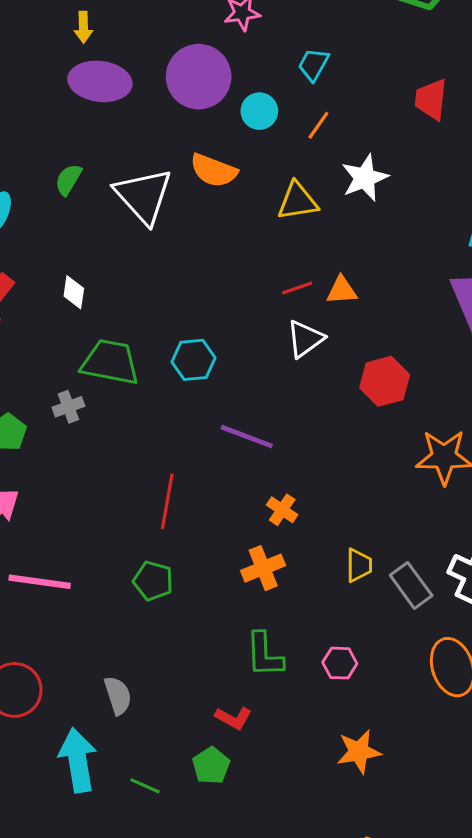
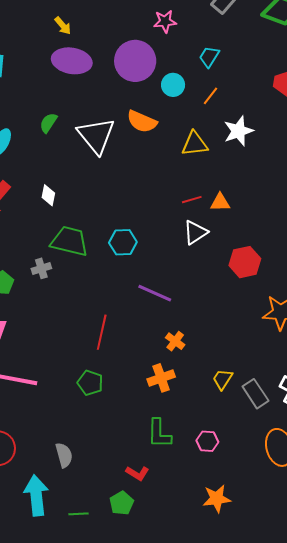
yellow arrow: (83, 27) -> (63, 26), turned -42
yellow trapezoid: (359, 565) -> (223, 379), turned -150
green line: (145, 786) -> (79, 514), turned -30

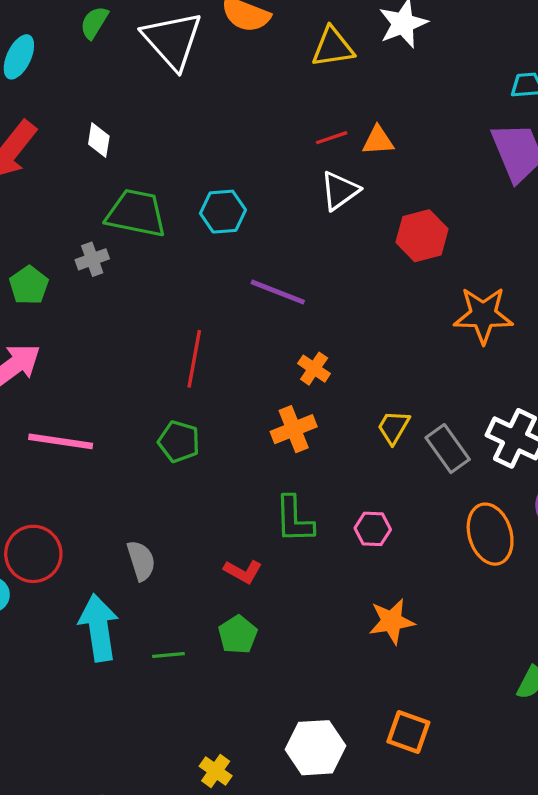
red L-shape: (137, 473) -> (243, 571), moved

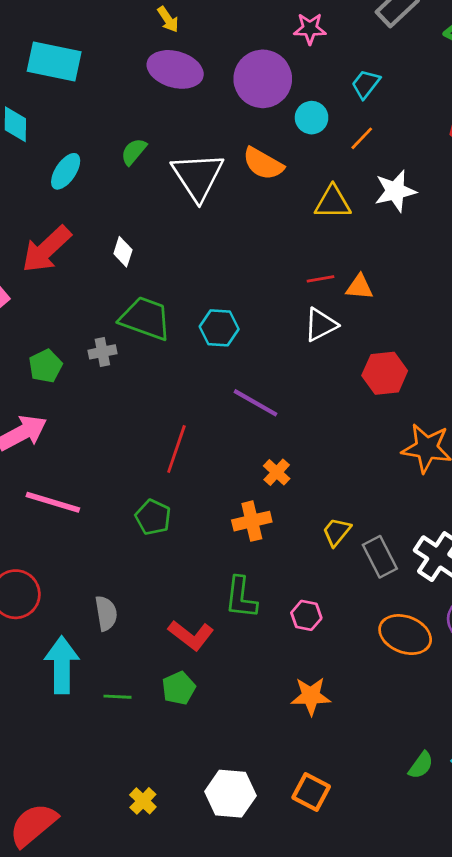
orange ellipse: (490, 534) -> (405, 635), turned -60
red L-shape: (243, 571) -> (191, 635), size x1.4

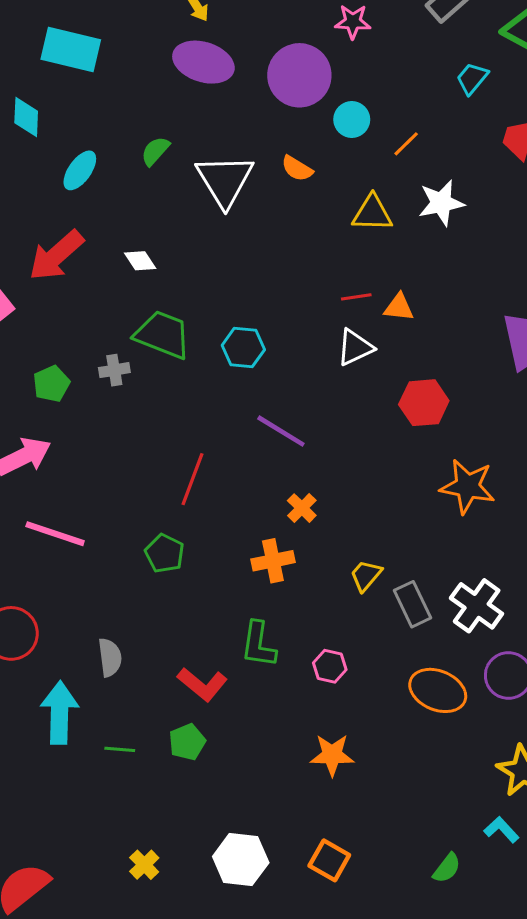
cyan trapezoid: (366, 84) -> (472, 78), moved
orange semicircle: (263, 164) -> (297, 168), size x0.7
white diamond: (123, 252) -> (140, 261), turned -52
green semicircle: (421, 765) -> (447, 868), moved

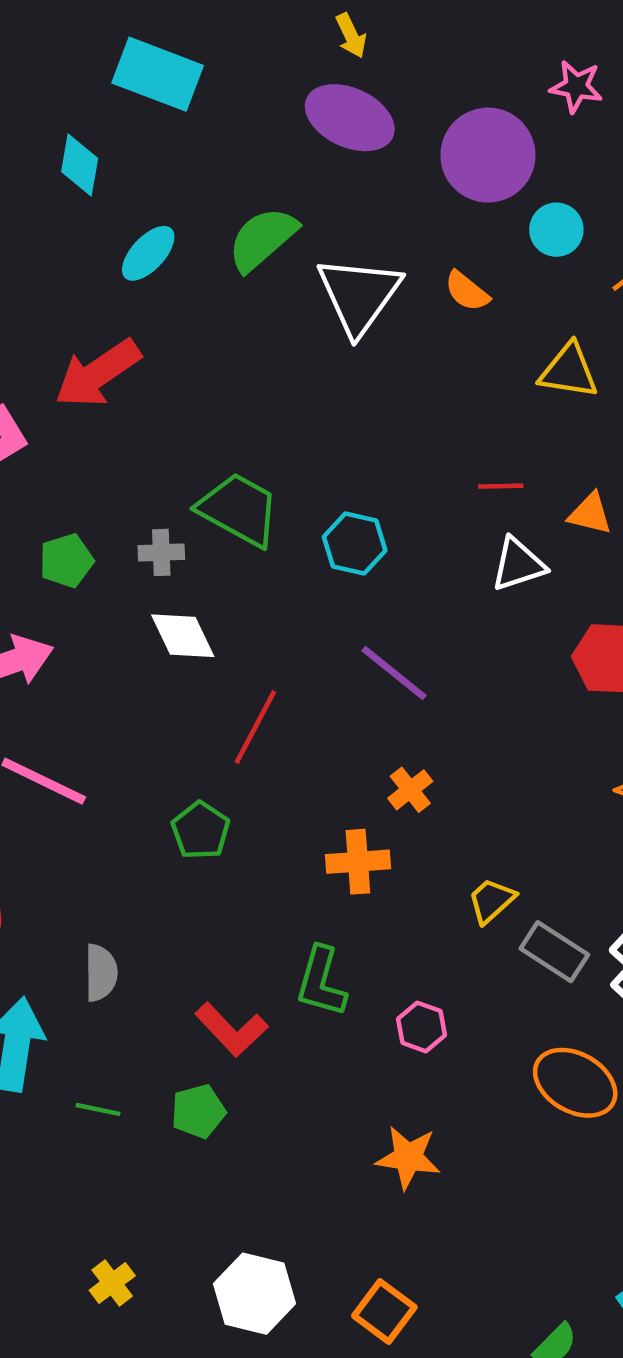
green semicircle: (155, 151) -> (262, 239), size x1.6
white diamond: (140, 261) -> (183, 636), moved, size x1.4
red line: (356, 297) -> (501, 486), moved
gray rectangle: (412, 604) -> (554, 952), turned -39

